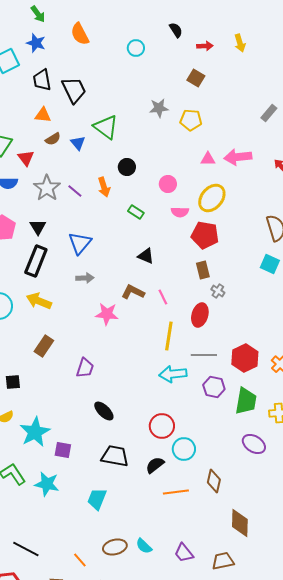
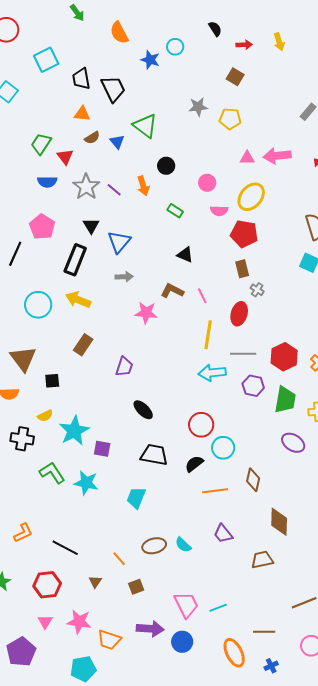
blue star: (36, 43) -> (150, 60), moved
black triangle: (38, 227) -> (91, 226), moved
purple trapezoid: (184, 553) -> (223, 534), moved

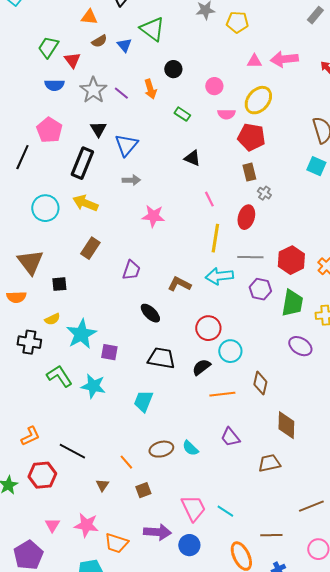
brown L-shape: (172, 291) -> (179, 284), moved
red hexagon: (47, 585) -> (42, 475), moved
cyan line: (218, 608) -> (225, 511), turned 54

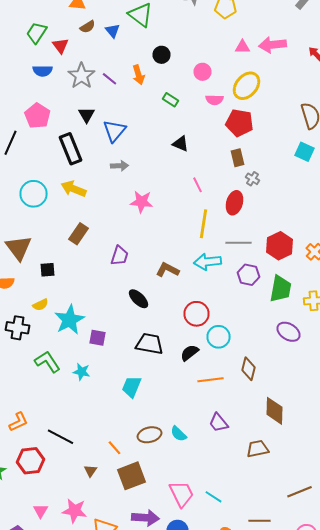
black rectangle: (82, 163) -> (70, 149), turned -44
cyan star: (93, 386) -> (82, 372), size x0.7
brown square: (143, 490) -> (132, 476), size x1.8

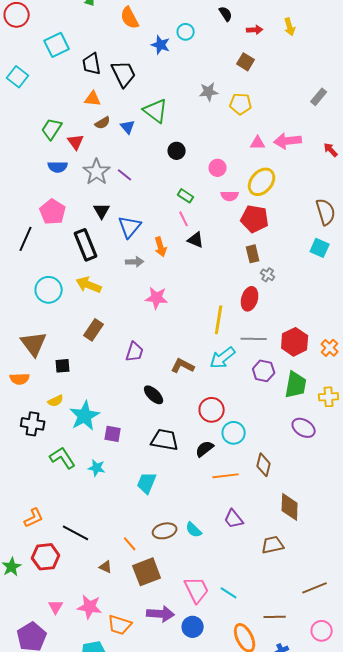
orange arrow: (138, 75) -> (161, 247), moved
pink line: (198, 185) -> (184, 219), moved
cyan arrow: (208, 262) -> (223, 358), turned -32
brown triangle: (90, 471) -> (106, 567), turned -40

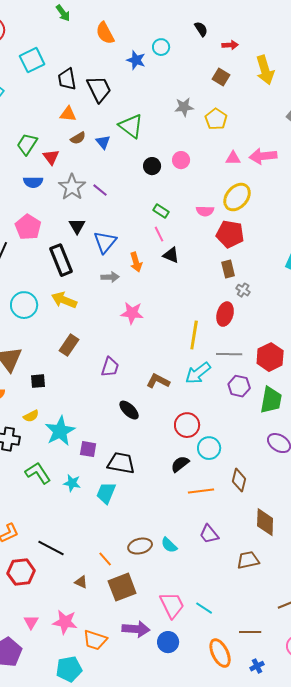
yellow arrow: (290, 27) -> (265, 70), moved, size x1.6
yellow pentagon: (241, 104) -> (216, 119), turned 30
pink circle: (218, 168) -> (181, 160), moved
black trapezoid: (165, 440) -> (121, 463), moved
cyan trapezoid: (147, 483) -> (106, 493), moved

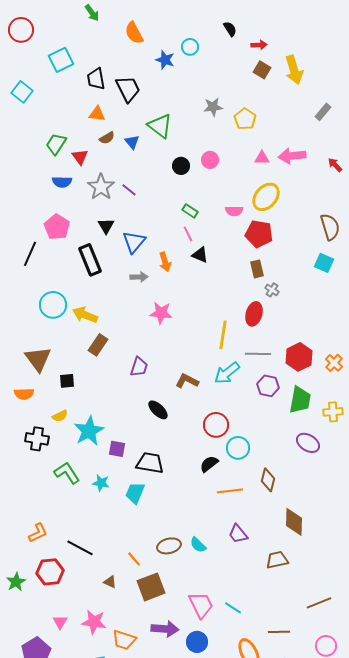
brown square: (221, 77) -> (262, 70), moved
yellow arrow: (64, 300) -> (85, 315), moved

